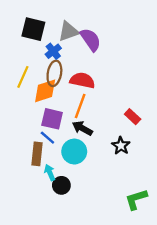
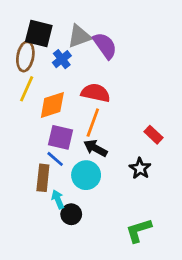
brown ellipse: (54, 73) -> (25, 56), moved
green L-shape: (136, 199) -> (139, 230), moved

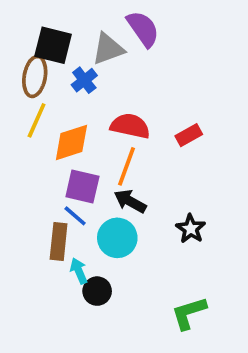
purple semicircle: (105, 46) -> (143, 29), moved
red rectangle: (154, 135) -> (189, 135), moved, turned -72

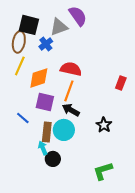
red rectangle: (189, 135) -> (121, 83), moved, turned -40
blue line: (75, 216) -> (23, 118), moved
brown rectangle: (59, 242) -> (47, 132), moved

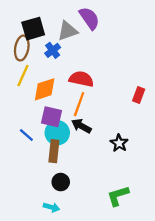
black square: (29, 25) -> (33, 29), turned -30
cyan circle: (64, 130) -> (57, 133), moved
cyan arrow: (43, 148) -> (52, 207), moved, turned 128

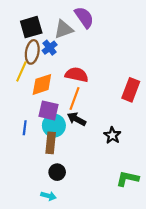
brown ellipse: (22, 48) -> (32, 52), moved
red rectangle: (139, 95) -> (131, 90), size x1.5
blue line: (26, 135) -> (25, 128), turned 56
green L-shape: (118, 196) -> (127, 179), moved, turned 30

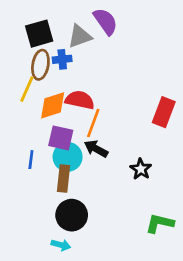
blue cross: (50, 48) -> (62, 59), turned 32
red semicircle: (77, 75) -> (80, 100), moved
black circle: (57, 172) -> (72, 215), size x1.5

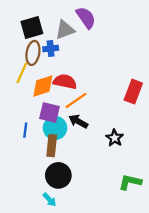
orange line: (93, 123) -> (76, 100), turned 35
cyan arrow: (61, 245) -> (49, 200), turned 32

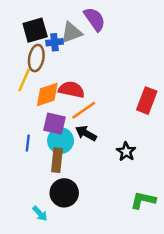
blue cross: (51, 49) -> (54, 42), moved
cyan arrow: (49, 200) -> (40, 214), moved

